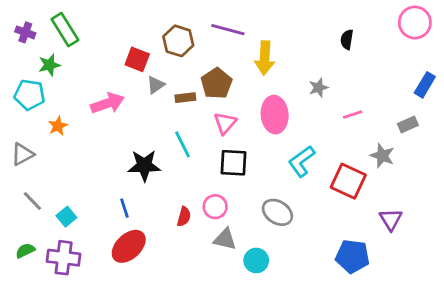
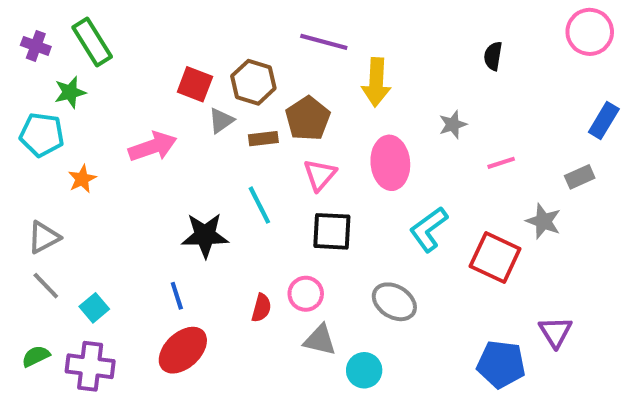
brown hexagon: (178, 41) -> (253, 82), moved
gray triangle: (22, 154) -> (44, 237), moved
purple triangle: (391, 219) -> (555, 332), moved

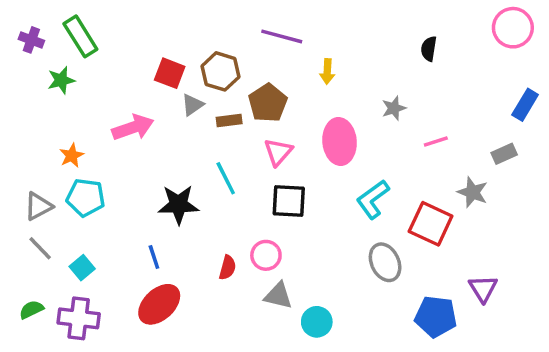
yellow arrow: (376, 82) -> (327, 71), size x0.6
cyan pentagon: (42, 135) -> (86, 198), moved
gray ellipse: (394, 302) -> (385, 262), moved, turned 33

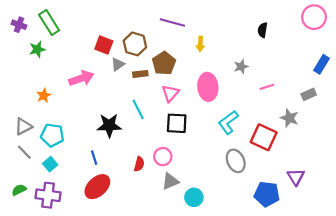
cyan pentagon: (86, 198) -> (52, 135), moved
gray triangle: (278, 296) -> (170, 181), turned -36

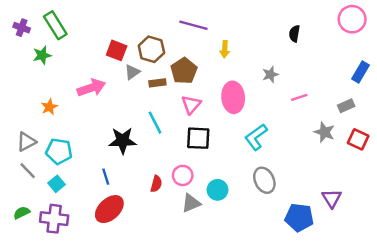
red square: (264, 137) -> (358, 139), moved, size x0.7
cyan circle: (194, 197) -> (218, 190), moved

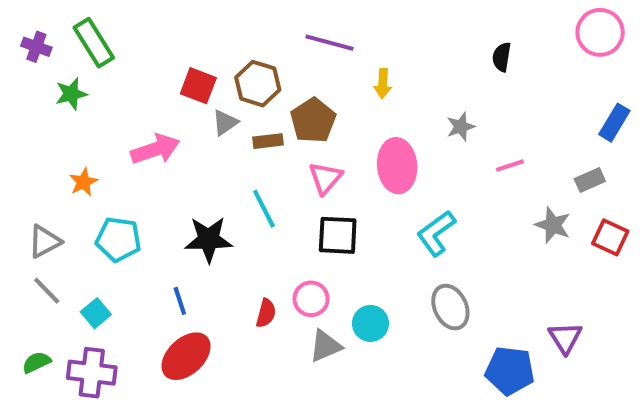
cyan pentagon: (59, 151) -> (118, 239), moved

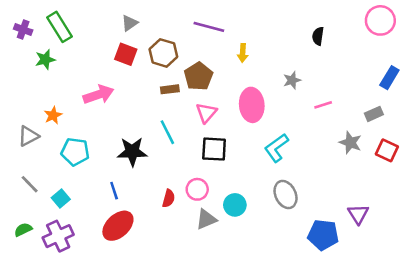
gray triangle: (225, 123) -> (130, 23), moved
gray triangle: (45, 241) -> (28, 136), moved
purple cross: (92, 373) -> (58, 236), turned -32

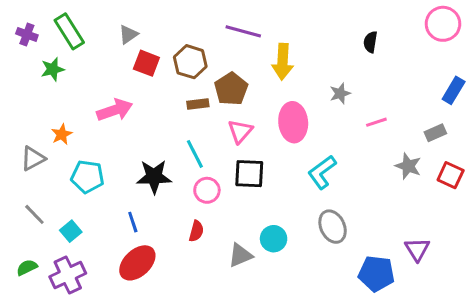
gray triangle: (130, 23) -> (128, 34), moved
yellow arrow: (243, 53) -> (283, 62), size x1.6
pink circle: (197, 189) -> (207, 190), moved

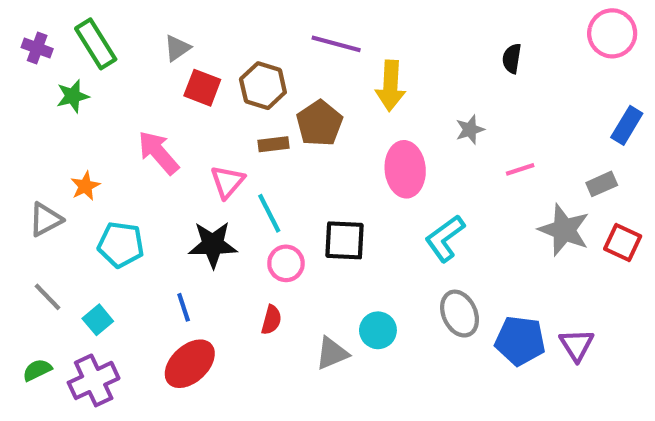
pink arrow: (115, 110) -> (158, 153), turned -112
pink triangle: (240, 131) -> (227, 182), moved
gray star: (408, 166) -> (564, 230), size x1.4
blue pentagon: (376, 273) -> (520, 341), moved

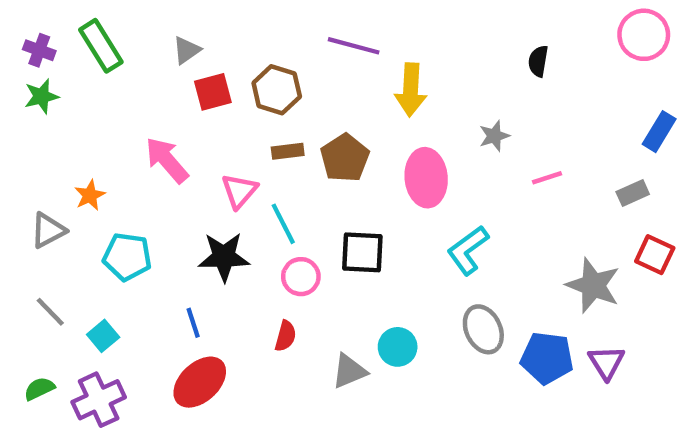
red square: (202, 88) -> (213, 92), turned -36
green star: (73, 96) -> (41, 96), moved
brown pentagon: (319, 123) -> (345, 158), moved
gray star: (564, 230) -> (593, 285), moved

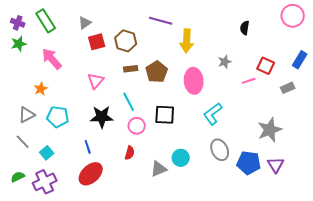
pink arrow: (167, 160) -> (52, 59), moved
pink triangle: (239, 191) -> (96, 81), moved
gray triangle: (48, 230) -> (27, 115), moved
red square: (655, 255) -> (266, 66), moved
gray star: (593, 285) -> (270, 130), turned 30

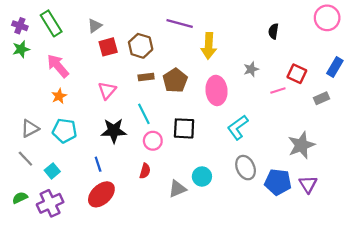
orange star: (41, 89) -> (59, 96), moved

